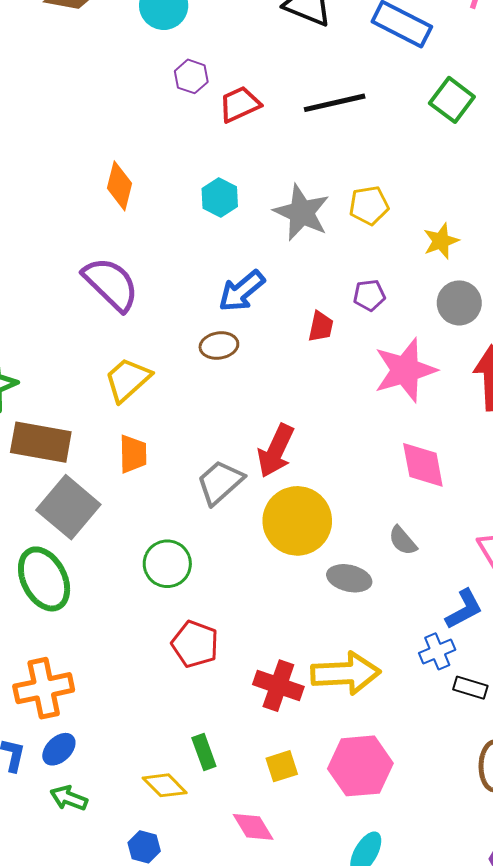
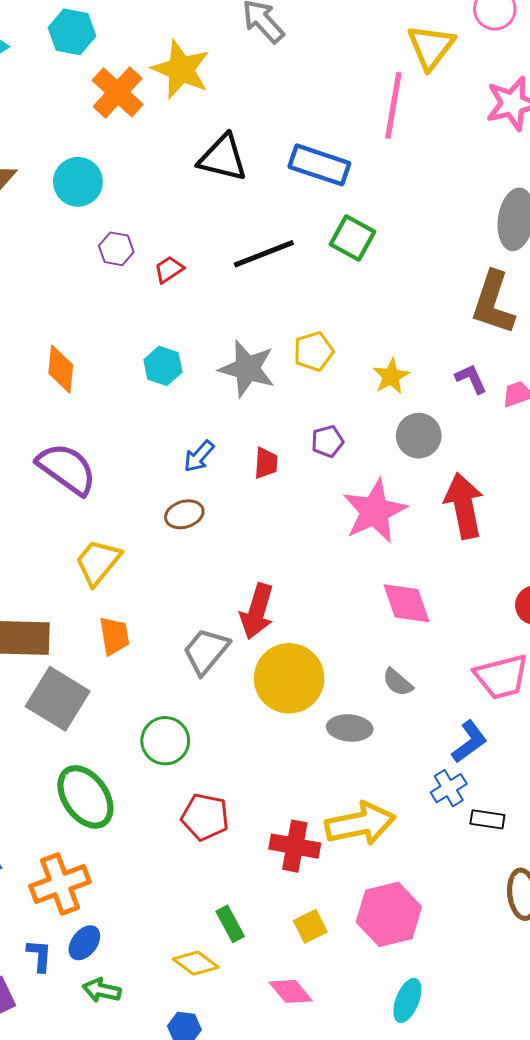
green square: (452, 100) -> (352, 238), moved
red trapezoid: (240, 104) -> (169, 269), size x0.7
blue arrow: (242, 291) -> (199, 456), size x0.7
red trapezoid: (321, 327) -> (266, 463), moved
green ellipse: (44, 579) -> (85, 797), moved

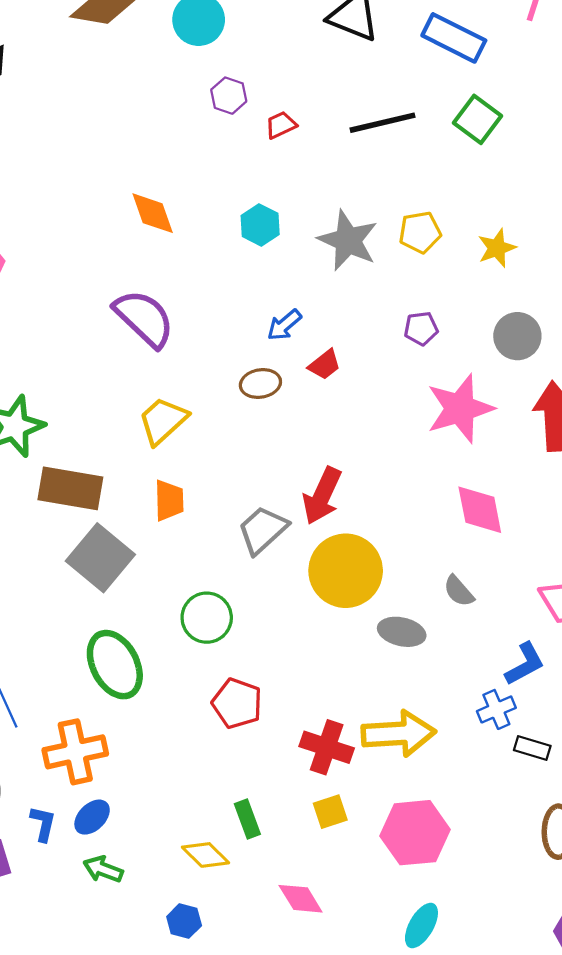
orange diamond: (61, 369) -> (153, 213), turned -33
yellow star: (391, 376) -> (497, 248), moved
red trapezoid: (266, 463) -> (325, 365), moved, turned 40
yellow square: (310, 926) -> (330, 812), moved

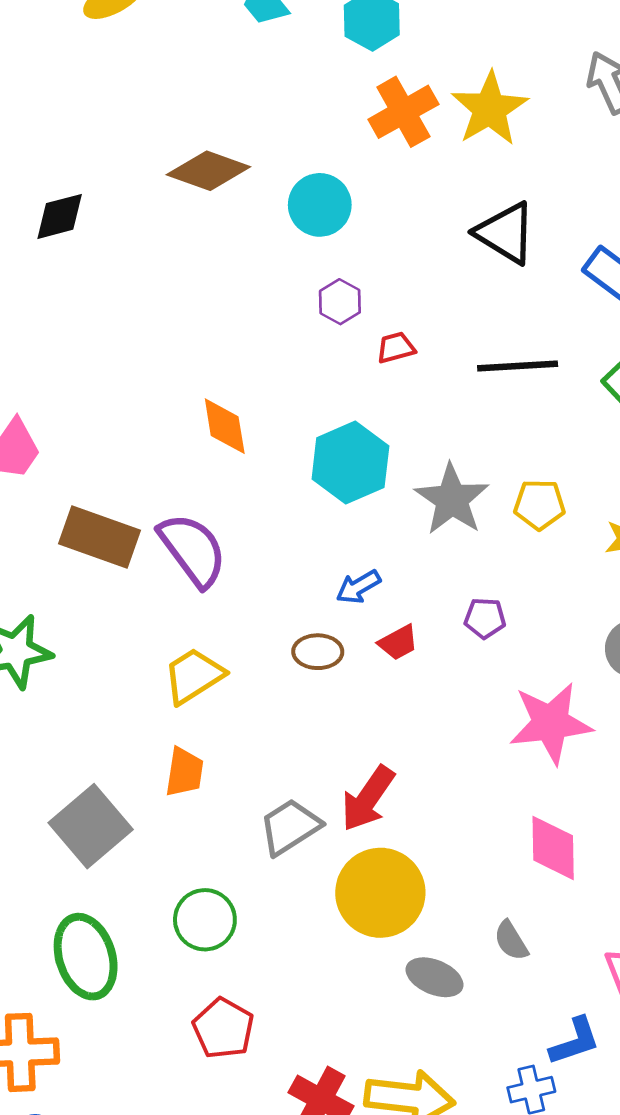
cyan hexagon: (260, 225) -> (350, 463), size x1.6
purple pentagon: (421, 328) -> (485, 618), moved
brown rectangle: (70, 488) -> (100, 537), moved

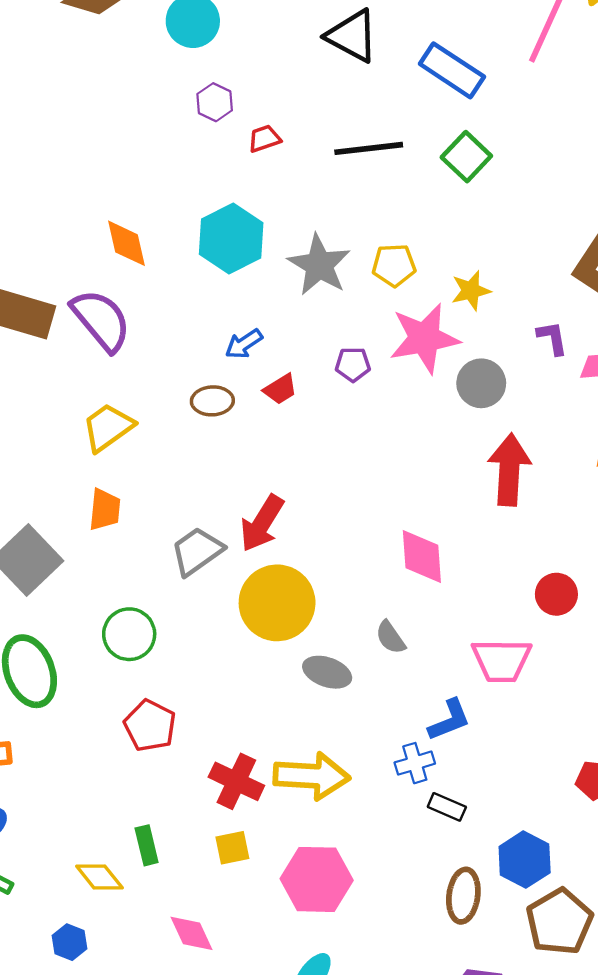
orange diamond: (225, 426) -> (127, 243), moved
pink star: (551, 723) -> (424, 338), moved

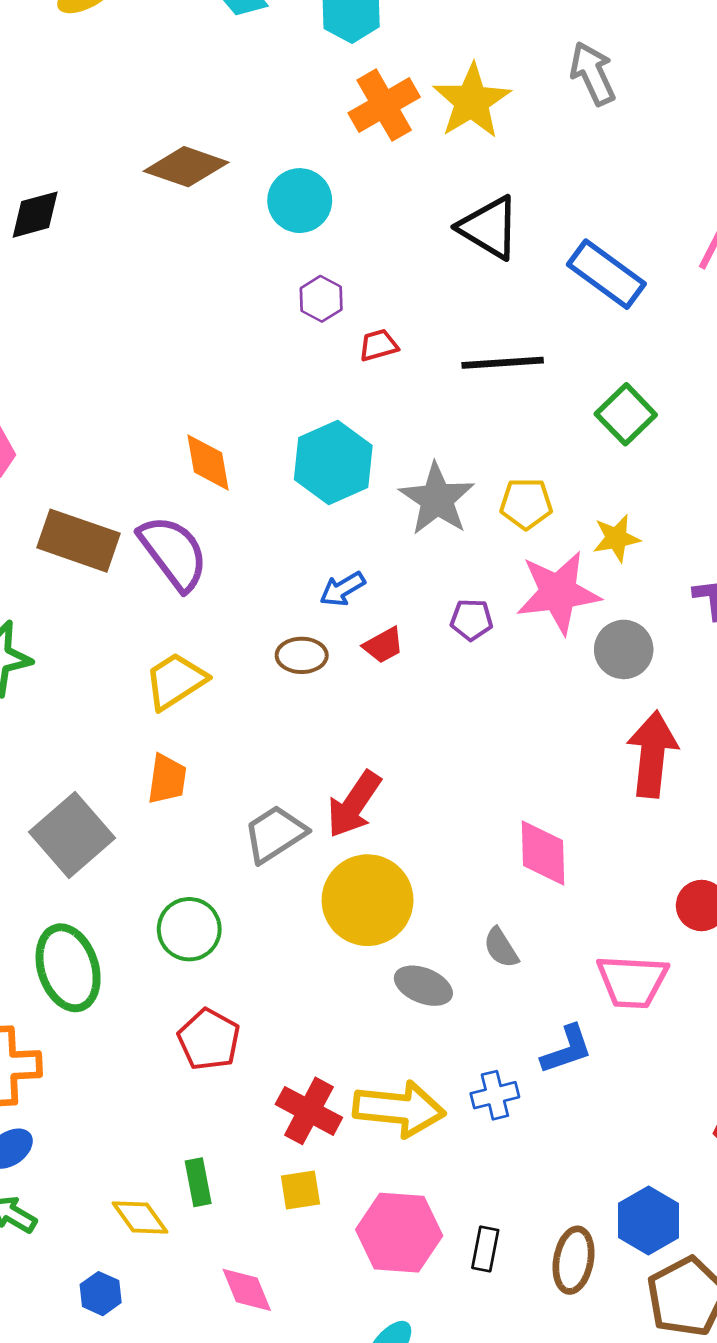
green square: (466, 157) -> (626, 414), moved
blue cross: (415, 763) -> (495, 1095), moved
black rectangle: (447, 807) -> (485, 1249), moved, turned 75

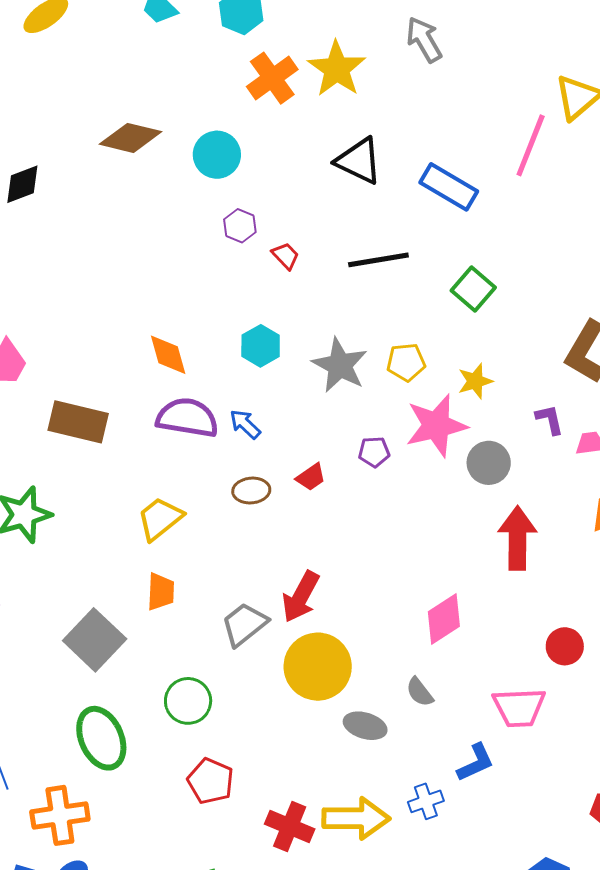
red trapezoid: (378, 345) -> (286, 256), turned 68
cyan hexagon: (333, 463) -> (261, 346), size x0.7
purple semicircle: (173, 553) -> (187, 418), moved, turned -38
blue arrow: (342, 589) -> (245, 424), moved, turned 80
pink diamond: (543, 853) -> (444, 619), turned 64

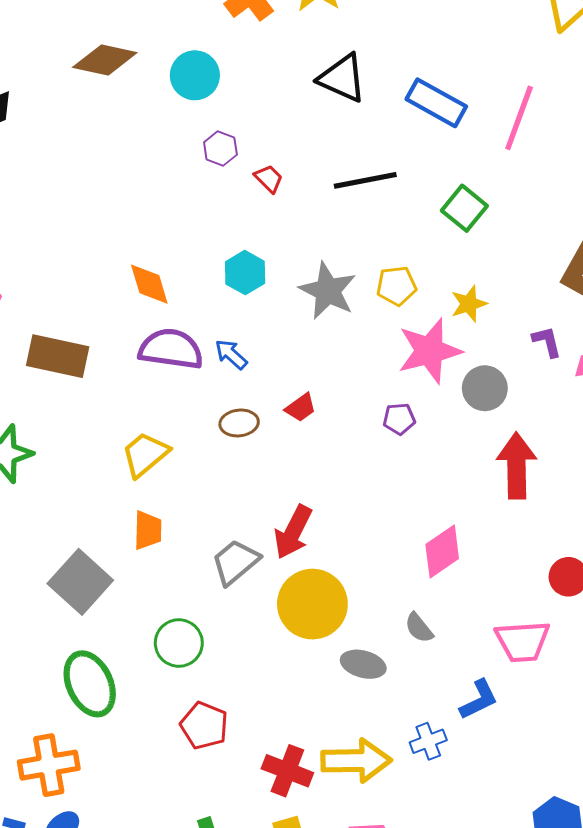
pink line: (531, 145) -> (519, 118), moved
purple pentagon: (374, 452) -> (399, 419), moved

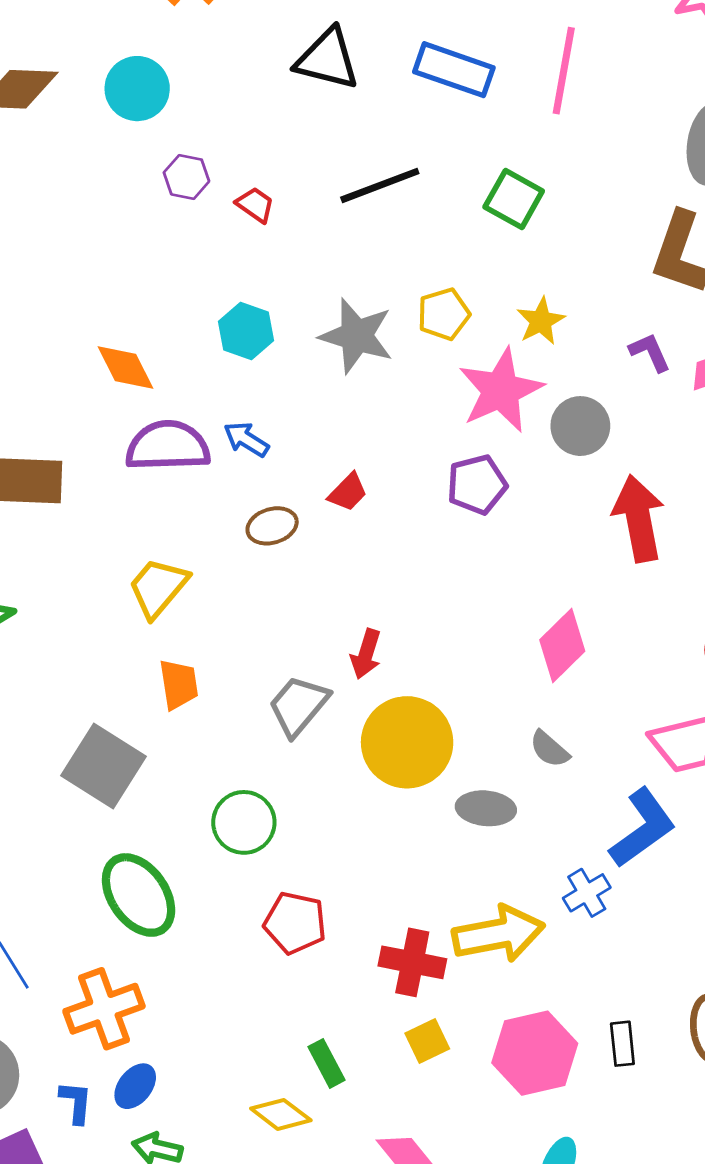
purple pentagon: (399, 419) -> (477, 485), size x1.4
red arrow: (293, 532) -> (366, 654), size x0.7
blue L-shape: (479, 700) -> (643, 828), size x1.4

